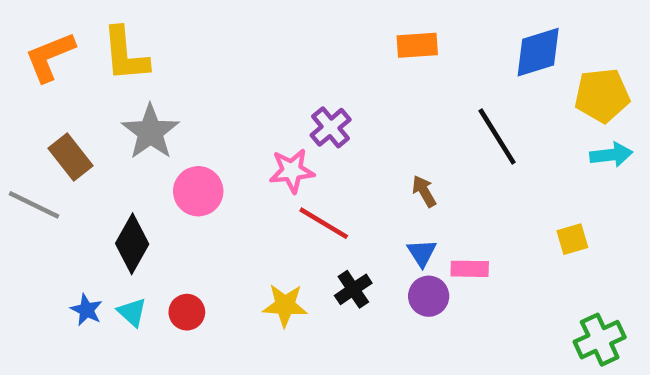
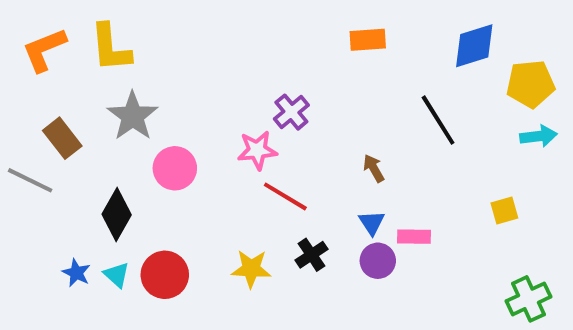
red circle: (187, 312) -> (165, 275), size x1.5

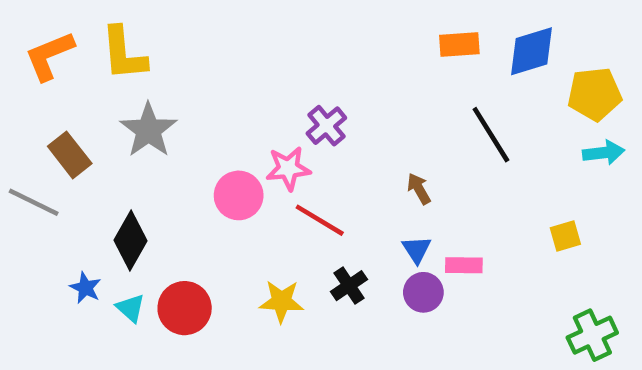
orange rectangle: (368, 40) -> (459, 45), moved
pink circle: (175, 168) -> (239, 195), moved
blue star: (76, 273) -> (85, 288), moved

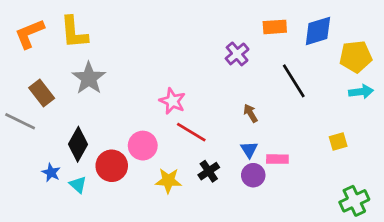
purple cross: (326, 126) -> (237, 54), moved
pink star: (288, 168) -> (172, 101), turned 30
pink circle: (239, 195) -> (143, 146), moved
red circle: (185, 308) -> (112, 166), moved

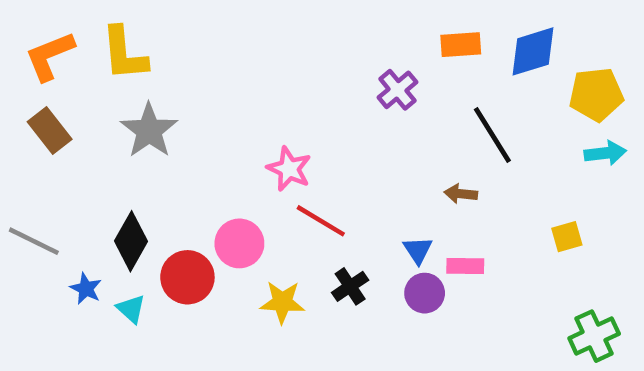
brown rectangle: (42, 93) -> (50, 130), moved
brown arrow: (251, 113) -> (461, 194), moved, turned -54
gray line: (20, 121) -> (34, 241), moved

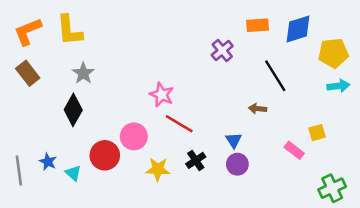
gray star: (149, 130) -> (83, 73), size x0.7
gray line: (34, 241) -> (19, 170), moved, turned 56
black diamond: (131, 241) -> (73, 110), moved
pink rectangle: (465, 266) -> (294, 150), moved, turned 36

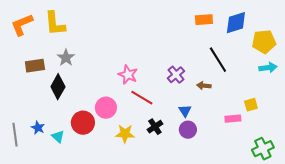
purple cross: (222, 50) -> (176, 75), moved
brown rectangle: (28, 73) -> (35, 66), moved, turned -60
pink rectangle: (294, 150) -> (233, 119), turned -42

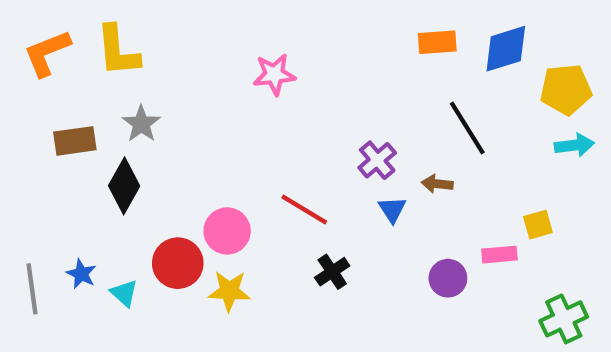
pink star: (128, 75) -> (274, 74), moved, turned -30
blue triangle: (185, 111) -> (392, 210), moved
purple circle: (188, 130) -> (448, 278), moved
yellow star: (125, 134) -> (229, 291), moved

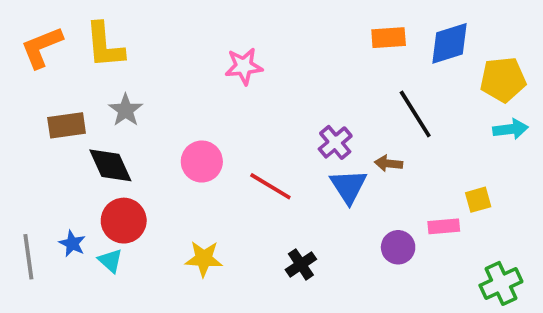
black diamond: (124, 186) -> (110, 165), turned -54
blue triangle: (392, 210) -> (349, 186), size x1.5
pink circle: (227, 231) -> (202, 162), moved
red circle: (178, 263) -> (124, 221), moved
black cross: (332, 272) -> (301, 264), moved

